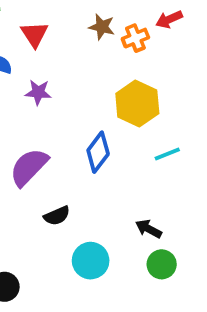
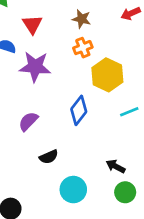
orange cross: (135, 38) -> (83, 48), moved
purple star: (38, 92) -> (35, 67), size x1.6
purple semicircle: (29, 167) -> (28, 121), size x0.7

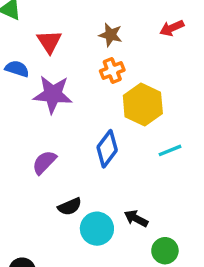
black arrow: (116, 166) -> (136, 218), moved
cyan circle: (73, 190) -> (97, 229), moved

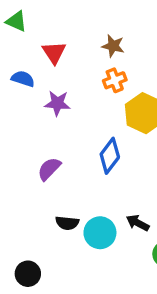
purple star: (53, 94) -> (57, 103), size x0.7
black semicircle: (70, 207) -> (67, 223), moved, turned 30

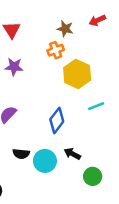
brown star: (113, 46) -> (65, 29), moved
blue diamond: (110, 156) -> (57, 120), moved

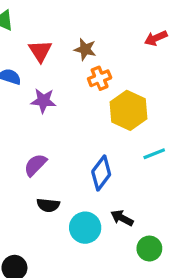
brown star: (65, 29) -> (85, 49), moved
black semicircle: (21, 154) -> (48, 205), moved

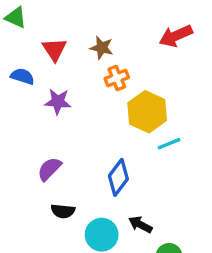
red arrow: (156, 38) -> (176, 36), size x1.4
cyan line: (154, 154) -> (169, 144), moved

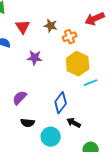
orange cross: (117, 78) -> (70, 37), moved
purple star: (58, 102) -> (35, 58), moved
black arrow: (140, 225) -> (74, 123), moved

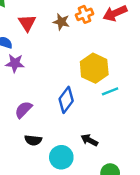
orange cross: (70, 37) -> (84, 14), moved
purple star: (35, 58) -> (15, 63), moved
blue diamond: (61, 103) -> (66, 100), moved

